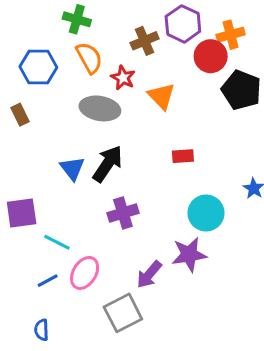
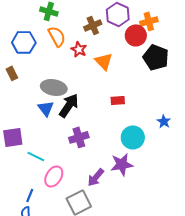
gray ellipse: (100, 108) -> (54, 87), moved
blue line: (48, 281) -> (30, 195), moved, turned -40

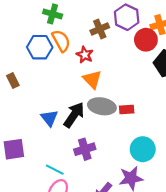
blue hexagon: (24, 42) -> (40, 47), moved
orange triangle: (104, 61) -> (92, 79), moved
gray ellipse: (54, 87) -> (102, 106), moved
cyan line: (36, 156) -> (55, 170), moved

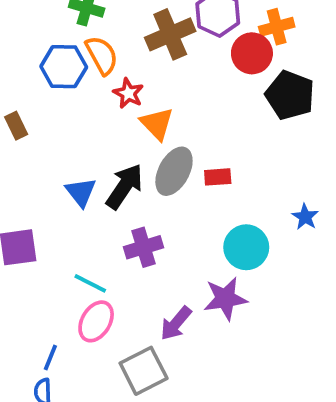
brown cross: (100, 29) -> (170, 34), size x1.4
red star: (85, 55) -> (128, 93), moved
gray ellipse: (102, 106) -> (174, 171), turned -72

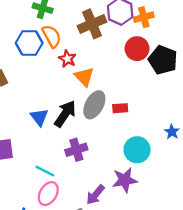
orange cross: (277, 27) -> (144, 17), moved
red circle: (252, 53) -> (137, 49), moved

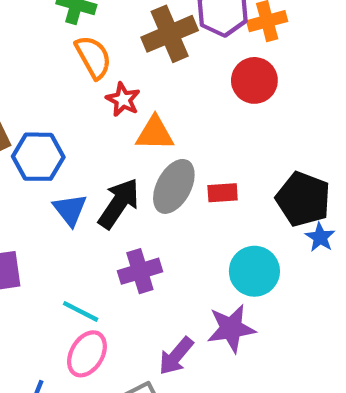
blue hexagon: (29, 43) -> (38, 157), moved
black pentagon: (163, 60) -> (303, 199), moved
orange triangle: (84, 77) -> (155, 133), turned -45

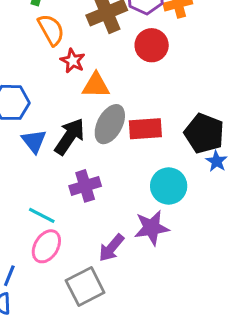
red circle: (254, 80) -> (152, 45), moved
red rectangle: (223, 193) -> (145, 129), size x1.5

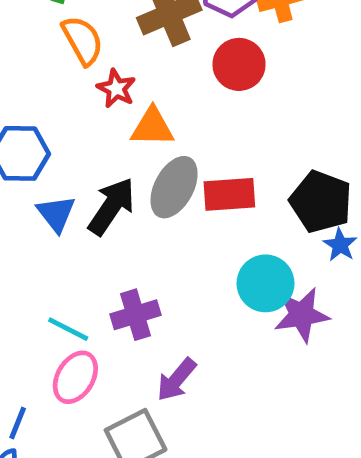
purple cross: (85, 186) -> (136, 315), moved
purple star: (152, 228) -> (302, 315), moved

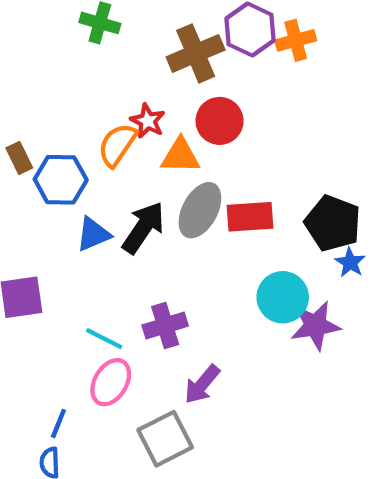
orange semicircle: (83, 40) -> (117, 145), moved, turned -117
red circle: (239, 64) -> (220, 121), moved
blue triangle: (56, 214) -> (93, 234), turned 45

